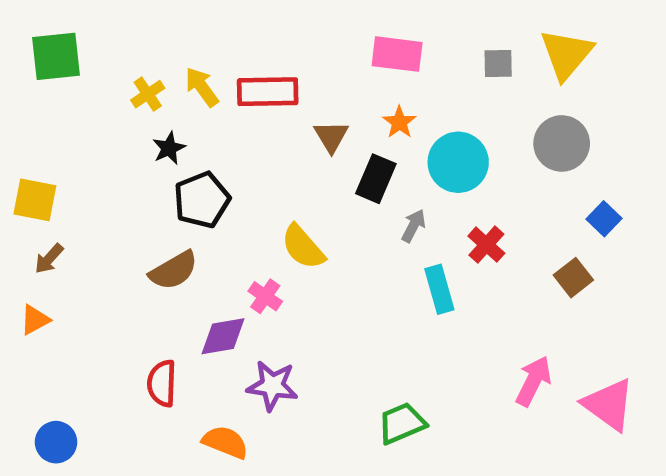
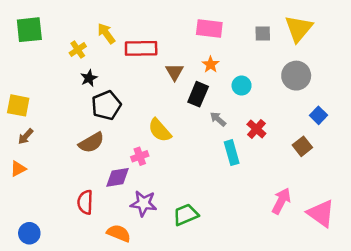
yellow arrow: (202, 87) -> (106, 33), moved
cyan circle: (458, 162) -> (242, 86), size x0.6
gray arrow: (413, 226) -> (218, 119), turned -77
pink cross: (265, 296) -> (140, 156), turned 35
green trapezoid: (402, 423) -> (186, 215), moved

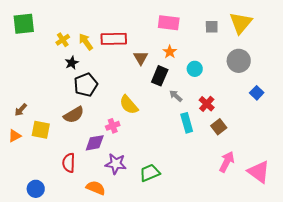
yellow arrow: (106, 33) -> (86, 42), moved
yellow square: (18, 105) -> (41, 130), moved
brown square: (302, 146) -> (219, 127), moved
blue circle: (29, 233) -> (36, 189), moved

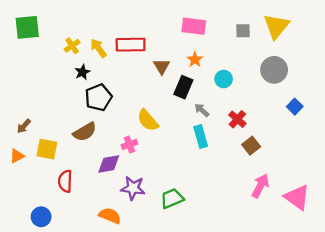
cyan rectangle: (187, 123) -> (201, 136), moved
red semicircle: (69, 163) -> (65, 181), moved

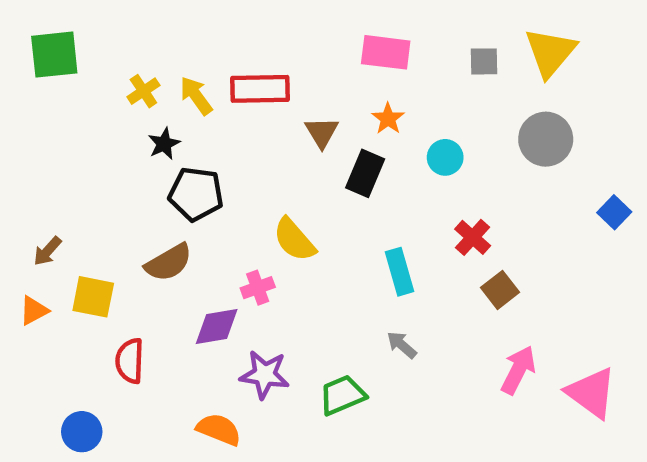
black pentagon: (98, 97) -> (196, 194), turned 30
blue square: (295, 107) -> (614, 212), moved
gray arrow: (202, 110) -> (402, 345), moved

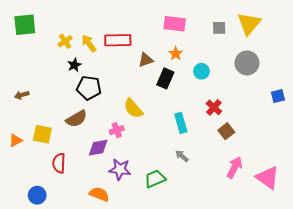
brown triangle: (322, 132) -> (146, 60), turned 42
blue square: (614, 212) -> (278, 96), turned 32
brown arrow: (47, 251) -> (22, 95), moved, turned 32

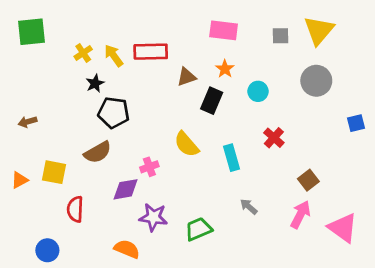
yellow semicircle: (133, 108) -> (186, 144), moved
brown square: (226, 131) -> (308, 180), moved
gray arrow: (182, 156) -> (249, 207), moved

